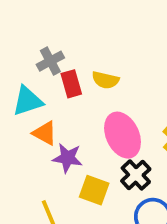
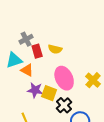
orange triangle: (45, 133) -> (27, 70), moved
black cross: (136, 175) -> (64, 105), moved
yellow square: (94, 190) -> (49, 93), moved

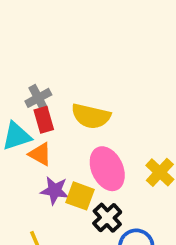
yellow semicircle: (55, 49) -> (91, 116), size x1.5
red rectangle: (37, 51) -> (44, 120), moved

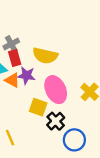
purple star: (55, 190) -> (26, 76), moved

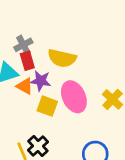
yellow square: (38, 107) -> (47, 106), moved
black cross: (56, 121) -> (38, 146), moved

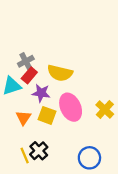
red rectangle: (27, 61) -> (29, 75), turned 56
orange triangle: (25, 86) -> (23, 118), moved, turned 35

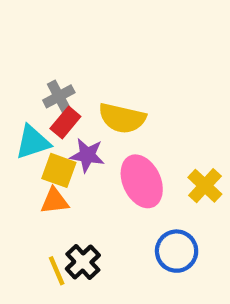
yellow square: (47, 115) -> (59, 170), moved
orange triangle: (23, 118) -> (54, 201), turned 49
blue circle: (89, 158) -> (177, 251), moved

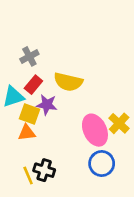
gray cross: (59, 96) -> (29, 56), moved
pink ellipse: (142, 181) -> (95, 130), moved
black cross: (83, 262) -> (44, 170), turned -30

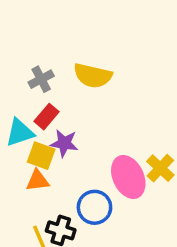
yellow semicircle: (68, 82) -> (93, 76), moved
blue circle: (102, 163) -> (94, 207), moved

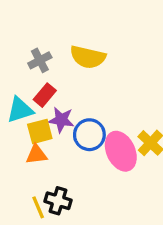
yellow square: (41, 156) -> (40, 131), turned -35
blue circle: (94, 207) -> (89, 135), moved

